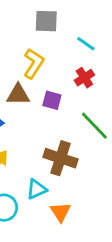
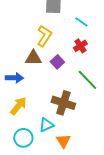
purple square: (52, 100) -> (57, 62), turned 32

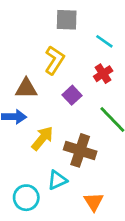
brown triangle: (33, 58) -> (26, 88), moved
yellow arrow: (18, 106) -> (42, 138), moved
orange triangle: (63, 141) -> (94, 202), moved

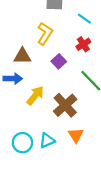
brown cross: (80, 150) -> (65, 105), turned 30
cyan triangle: (57, 180) -> (47, 141), moved
orange triangle: (94, 202) -> (76, 135), moved

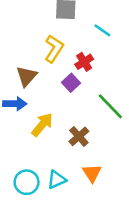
red cross: (83, 44) -> (84, 62), moved
brown triangle: (22, 56) -> (27, 76), turned -48
brown cross: (65, 105) -> (79, 136), size x0.7

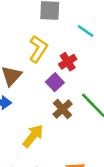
yellow arrow: (42, 125) -> (33, 136), moved
brown cross: (79, 136) -> (63, 109), moved

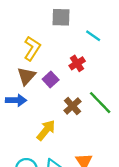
yellow L-shape: (38, 49) -> (32, 48), moved
purple square: (55, 82) -> (51, 80), moved

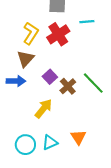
cyan line: (93, 36) -> (87, 22), turned -40
red cross: (77, 63) -> (58, 34), moved, size x1.5
purple square: (51, 80) -> (50, 77), moved

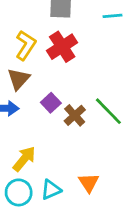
cyan line: (87, 22) -> (113, 16), moved
yellow arrow: (43, 109) -> (24, 159), moved

